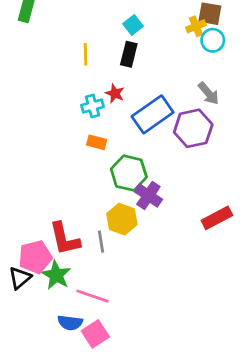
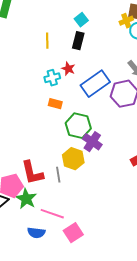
pink square: (95, 334) -> (73, 233), moved

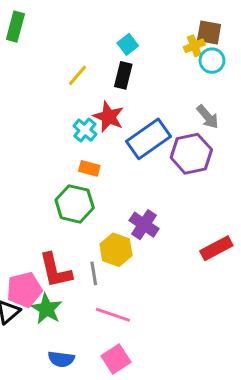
yellow line: (47, 41) -> (78, 75), turned 42
red star: (68, 69) -> (109, 117), size x1.5
cyan cross: (52, 78) -> (85, 130), turned -35
green hexagon: (78, 126) -> (75, 204), moved
pink line: (52, 214) -> (113, 315), moved

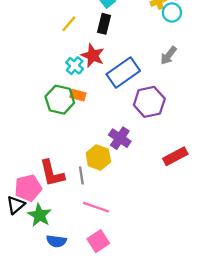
gray arrow: (208, 117) -> (169, 56), turned 78
purple hexagon: (191, 154) -> (149, 102), moved
green hexagon: (75, 204) -> (60, 100), moved
green star: (46, 309) -> (39, 215), moved

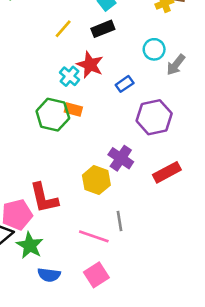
cyan circle: (172, 12) -> (154, 49), moved
black rectangle: (104, 24) -> (103, 29), turned 54
blue rectangle: (123, 72) -> (125, 84), size x0.5
red rectangle: (175, 156) -> (167, 172), moved
gray line: (81, 175) -> (119, 221), moved

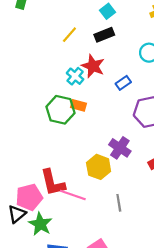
pink line: (94, 236) -> (73, 195), moved

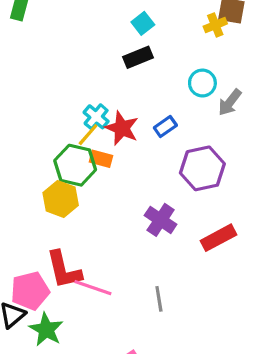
yellow line: (69, 35) -> (88, 135), moved
red star: (93, 66) -> (122, 128), moved
yellow hexagon: (99, 167) -> (61, 199), moved

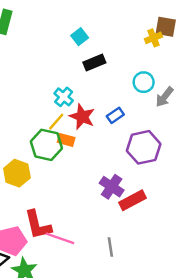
cyan square: (143, 23) -> (80, 37), moved
cyan cross: (96, 117) -> (64, 97), moved
yellow hexagon: (61, 199) -> (17, 173), moved
red rectangle: (219, 238) -> (133, 200), moved

